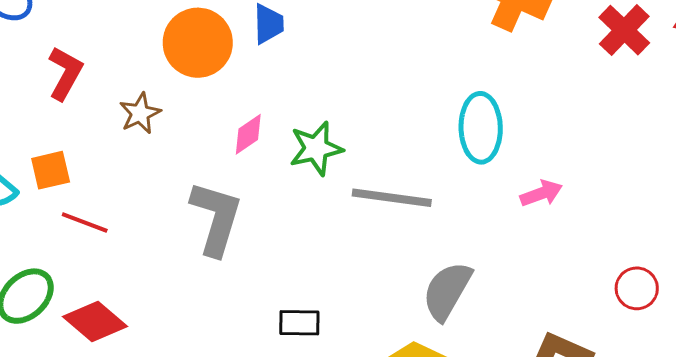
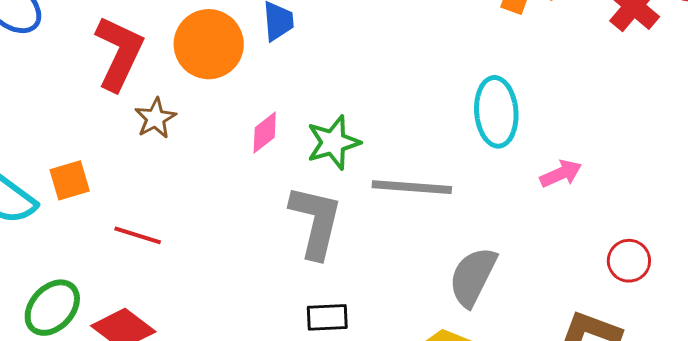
red L-shape: (65, 73) -> (119, 53), moved, size x1.4
gray L-shape: (216, 218) -> (316, 222), moved
red line: (85, 223) -> (138, 235), moved
red circle: (637, 288) -> (629, 261), moved

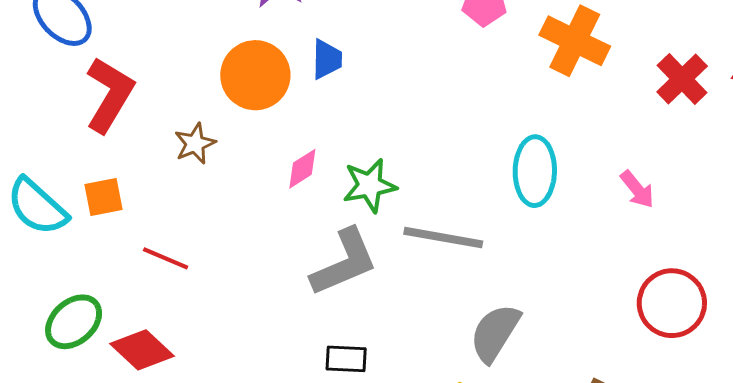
red L-shape: (119, 53) -> (110, 95), moved
pink arrow: (561, 174) -> (637, 189), moved, turned 69
gray L-shape: (316, 222) -> (344, 262), turned 48
red circle: (629, 261) -> (672, 303), moved, size x1.6

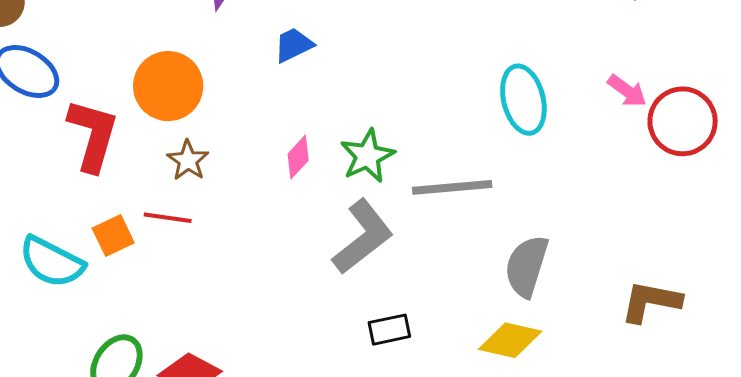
blue trapezoid: (327, 59) -> (294, 45), turned -102
orange circle: (255, 75) -> (168, 86), moved
red line: (166, 258) -> (168, 218), moved
red circle: (672, 303) -> (683, 121), moved

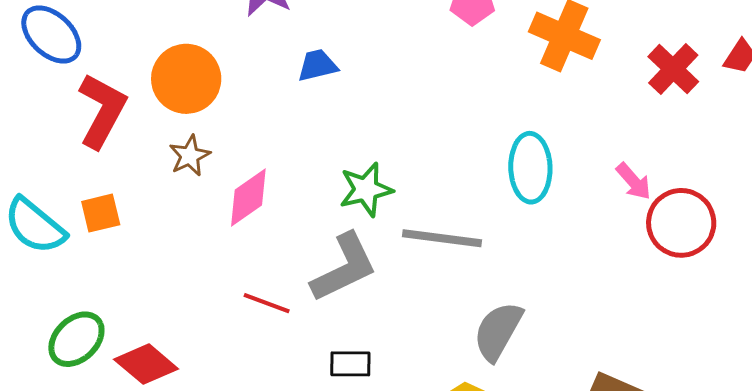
pink diamond: (298, 157) -> (248, 197), moved, size x1.4
red line: (168, 218) -> (267, 303), moved

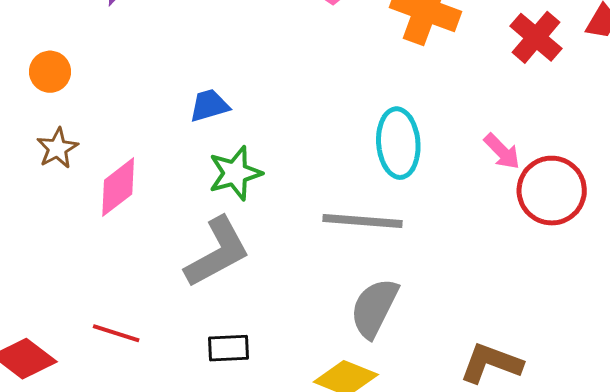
blue trapezoid: (317, 65) -> (209, 105), moved
orange circle: (186, 79) -> (50, 72), size x0.6
gray line: (442, 238) -> (362, 221), moved
red line: (267, 303) -> (116, 333), moved

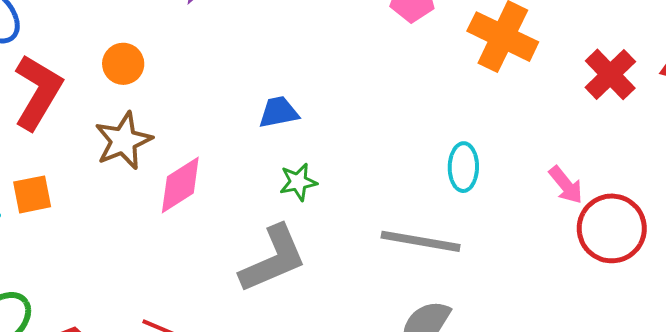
cyan ellipse: (398, 143) -> (463, 167), size x0.7
brown star: (57, 148) -> (123, 141), size x1.4
green star: (235, 173) -> (298, 182), size x0.7

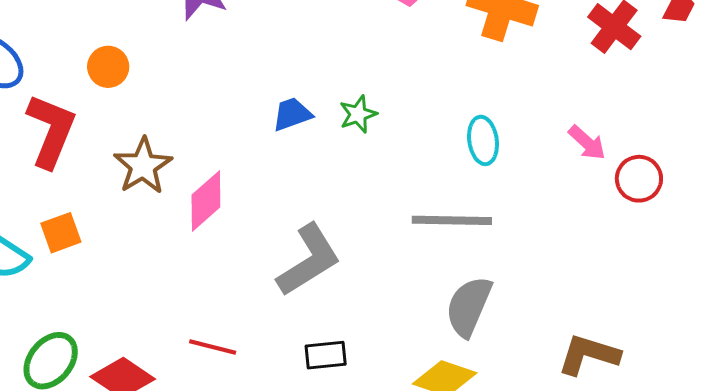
orange circle: (123, 64) -> (108, 67), moved
green star: (298, 182) -> (358, 114), moved
red circle: (612, 228) -> (639, 179), size x0.7

